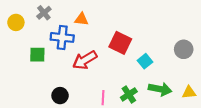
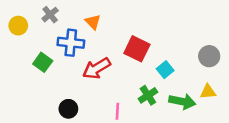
orange triangle: (82, 19) -> (93, 22), turned 40
green square: (37, 55) -> (43, 62), turned 35
yellow triangle: (189, 92) -> (208, 92), moved
green cross: (129, 94) -> (148, 95), moved

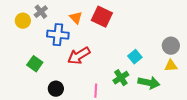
yellow circle: (18, 26) -> (23, 21), moved
red square: (137, 49) -> (102, 17), moved
green square: (43, 62) -> (35, 64), moved
yellow triangle: (208, 92) -> (171, 66), moved

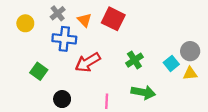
gray cross: (41, 12) -> (58, 13), moved
cyan square: (135, 57) -> (171, 63), moved
green cross: (121, 78) -> (134, 60), moved
green arrow: (149, 83) -> (143, 92), moved

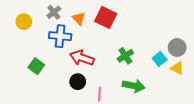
red arrow: (88, 62) -> (82, 58), turned 50
yellow triangle: (190, 73) -> (177, 68), turned 32
black circle: (62, 99) -> (78, 82), moved

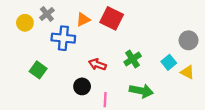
gray cross: (54, 12) -> (47, 14), moved
orange triangle: (79, 18) -> (83, 19), turned 48
gray circle: (177, 47) -> (189, 40), moved
red arrow: (82, 58) -> (97, 64), moved, size x0.7

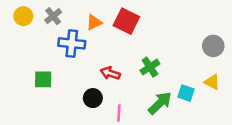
yellow circle: (25, 23) -> (23, 16), moved
cyan square: (169, 62) -> (186, 93), moved, turned -32
green square: (38, 70) -> (43, 79), turned -35
green arrow: (141, 91) -> (160, 103), turned -55

